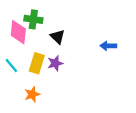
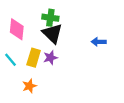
green cross: (33, 19) -> (50, 18), moved
black triangle: (58, 37) -> (52, 33), size x1.5

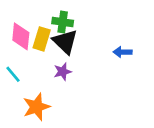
yellow rectangle: (34, 58) -> (42, 39), moved
orange star: (29, 86) -> (36, 107), size x1.5

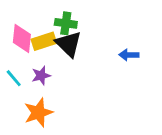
yellow rectangle: (42, 39) -> (44, 41), turned 55
purple star: (63, 72) -> (41, 75), moved

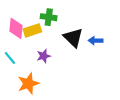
black triangle: (69, 44) -> (73, 38), moved
purple star: (41, 75) -> (44, 56), moved

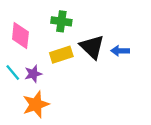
yellow rectangle: (32, 30) -> (61, 55), moved
purple star: (44, 56) -> (33, 74), moved

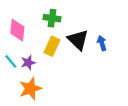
blue arrow: (120, 51) -> (102, 43), turned 72
yellow rectangle: (61, 55) -> (52, 46), turned -48

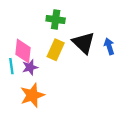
pink diamond: (17, 30) -> (23, 51), moved
cyan line: (11, 61) -> (11, 66), turned 32

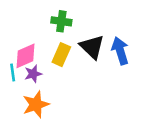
blue arrow: (109, 46) -> (120, 51), size x1.5
pink diamond: (23, 51) -> (25, 56), turned 60

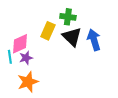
green cross: (61, 21) -> (68, 17), moved
yellow rectangle: (61, 55) -> (48, 31), moved

